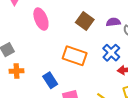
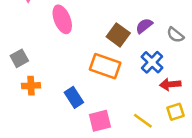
brown square: (85, 21) -> (118, 35), moved
purple semicircle: (113, 22) -> (144, 26), moved, turned -32

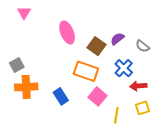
pink ellipse: (62, 19) -> (67, 32), moved
orange cross: (31, 86) -> (26, 87), size x1.5
pink square: (100, 121) -> (97, 96), moved, turned -36
yellow line: (143, 121) -> (116, 115), turned 63

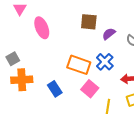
pink ellipse: (67, 32) -> (42, 28), moved
brown square: (96, 46) -> (89, 22), moved, turned -30
blue cross: (124, 68) -> (105, 62), moved

